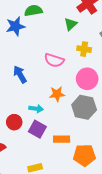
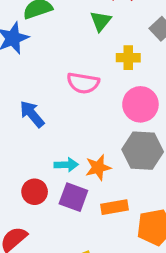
orange star: (57, 94) -> (98, 168), moved

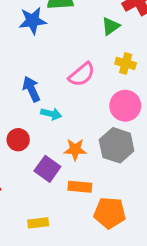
pink semicircle: (83, 83) -> (82, 75), turned -64
cyan arrow: (66, 165) -> (51, 114), moved
red circle: (35, 192) -> (18, 140), moved

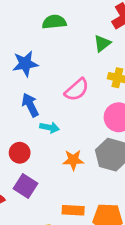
blue star: (33, 21) -> (25, 64), moved
purple square: (47, 169) -> (26, 186), moved
orange rectangle: (80, 187) -> (73, 210), moved

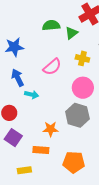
green semicircle: (54, 22) -> (51, 25), moved
orange star: (73, 160) -> (51, 129), moved
orange rectangle: (73, 210) -> (41, 150), moved

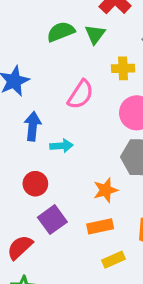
blue arrow: (18, 78) -> (33, 126), turned 48
purple square: (13, 138) -> (52, 220), turned 36
yellow rectangle: (24, 170) -> (113, 260), moved

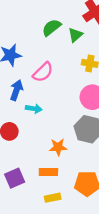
green semicircle: (61, 32) -> (52, 28), turned -30
pink semicircle: (81, 94) -> (43, 72), moved
purple square: (52, 220) -> (15, 178), moved

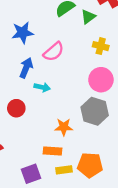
purple square: (15, 178) -> (31, 174), moved
yellow rectangle: (53, 198) -> (64, 170), moved

